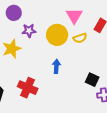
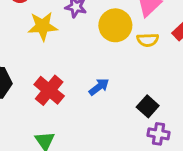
blue arrow: (56, 66) -> (99, 87), moved, turned 32

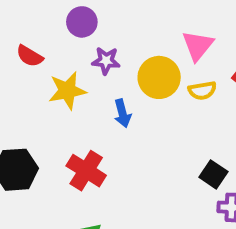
blue arrow: (99, 87) -> (122, 113), moved, turned 120

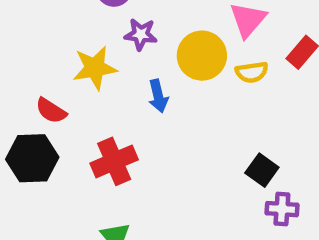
red semicircle: (30, 56) -> (51, 111), moved
red cross: (86, 171) -> (114, 161), turned 33

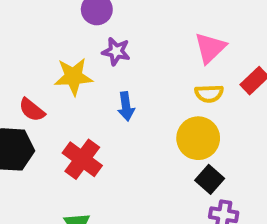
yellow circle: (202, 56) -> (198, 138), moved
red cross: (114, 161) -> (82, 159), turned -36

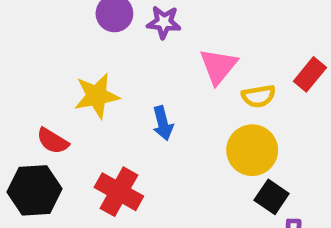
pink triangle: (210, 48) -> (218, 66), moved
purple star: (116, 51) -> (164, 22), moved

